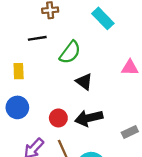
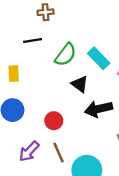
cyan rectangle: (103, 18) -> (99, 58), moved
black arrow: (89, 118) -> (99, 109), moved

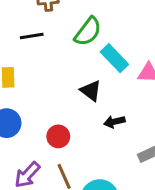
green semicircle: (66, 55) -> (88, 32), moved
black arrow: (99, 109) -> (114, 122), size x0.6

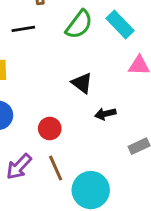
cyan rectangle: (114, 58) -> (120, 24), moved

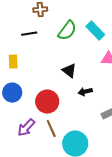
red circle: (50, 129) -> (47, 102), size x1.5

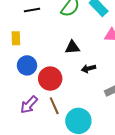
black triangle: (69, 71) -> (72, 47), turned -42
blue circle: (12, 93) -> (27, 65), moved

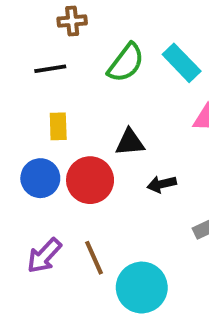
yellow rectangle: (16, 38) -> (58, 126), moved
red circle: (50, 79) -> (90, 180), moved

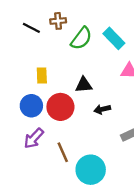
brown cross: (72, 21) -> (58, 21), moved
black line: (50, 69) -> (31, 28), moved, turned 36
purple arrow: (44, 256) -> (34, 138), moved

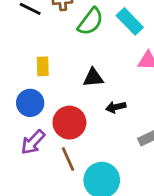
red circle: (60, 107) -> (69, 123), moved

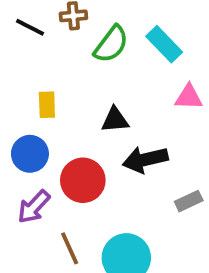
black arrow: (116, 107) -> (145, 160), size x1.6
brown line: (68, 159) -> (70, 248), moved

